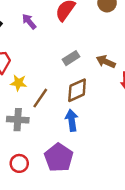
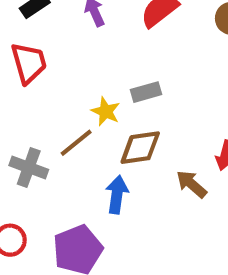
brown arrow: (106, 62) -> (192, 184), moved
yellow star: (18, 83) -> (106, 111), moved

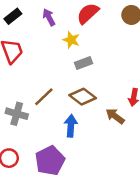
yellow star: (106, 111) -> (71, 40), moved
brown diamond: (140, 148) -> (83, 97), turned 50

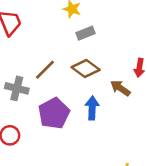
blue arrow: (71, 126) -> (92, 108), moved
purple pentagon: (50, 161) -> (54, 113), moved

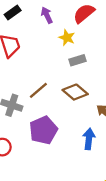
blue arrow: (92, 108) -> (89, 139), moved

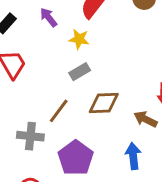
gray rectangle: (77, 60) -> (80, 72), moved
brown diamond: (75, 92) -> (104, 103), turned -30

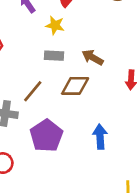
gray rectangle: (80, 72) -> (54, 56), turned 30
brown arrow: (145, 119) -> (93, 57), moved

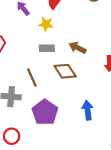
brown diamond: (75, 86) -> (65, 71), turned 60
brown line: (33, 91) -> (32, 78), turned -60

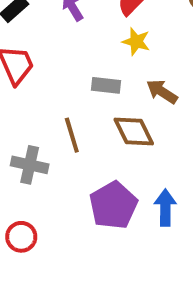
yellow star: (46, 24) -> (136, 41), moved
purple pentagon: (45, 112) -> (113, 205), moved

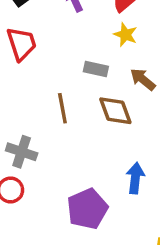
gray cross: (30, 165) -> (22, 152), moved
purple pentagon: (113, 205) -> (87, 209), moved

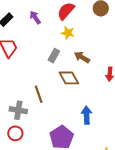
gray rectangle: (96, 69) -> (54, 56), turned -64
brown line: (62, 108) -> (39, 94), moved

